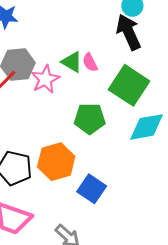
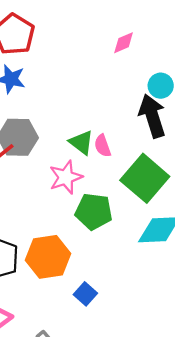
pink star: (45, 79) -> (66, 177), moved
blue square: (92, 189) -> (85, 294), size x0.7

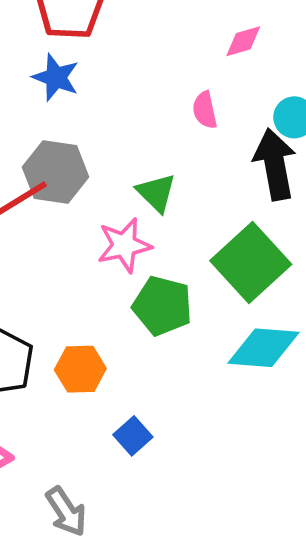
pink semicircle: (103, 146) -> (205, 110), moved
orange hexagon: (48, 257) -> (80, 369), size x0.7

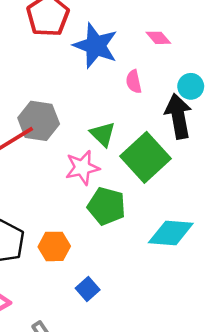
pink diamond: (243, 41) -> (158, 38), turned 65
blue star: (56, 77) -> (96, 46), moved, size x1.5
green square: (251, 263) -> (146, 157), moved

